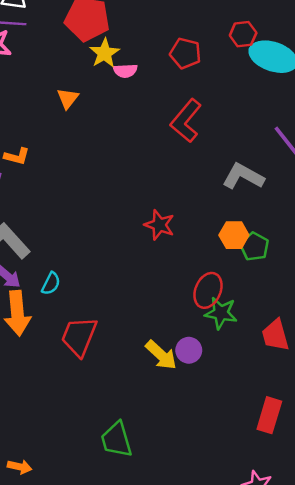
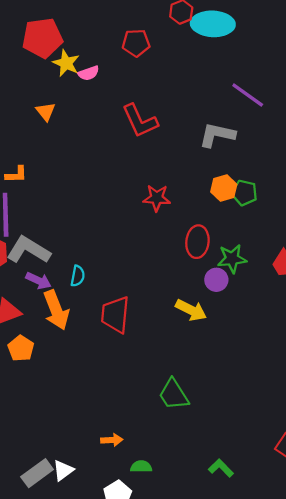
red L-shape: (186, 121) -> (140, 121), moved, turned -48
red ellipse: (208, 290) -> (197, 242), moved
purple circle: (189, 350) -> (216, 280), moved
orange arrow: (20, 467) -> (112, 440), moved

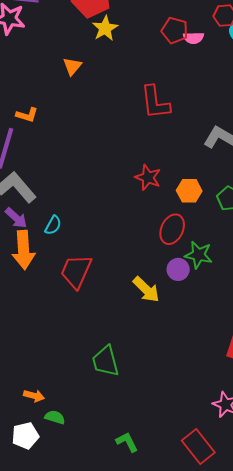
pink semicircle: (89, 73) -> (194, 38), moved
orange hexagon: (224, 188) -> (189, 191), moved
orange arrow: (112, 440) -> (34, 396), moved

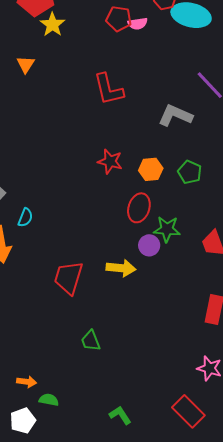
red trapezoid: (76, 271) -> (69, 278), moved
yellow arrow: (146, 289) -> (121, 268), turned -32
green trapezoid: (106, 361) -> (91, 341), size x0.7

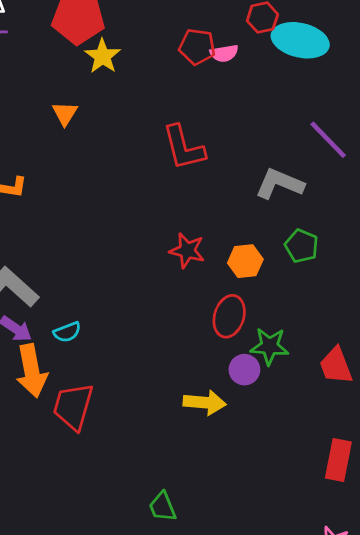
green pentagon: (190, 172) -> (302, 246), moved
cyan semicircle: (25, 218) -> (67, 332), turned 48
red trapezoid: (69, 278) -> (73, 406), moved

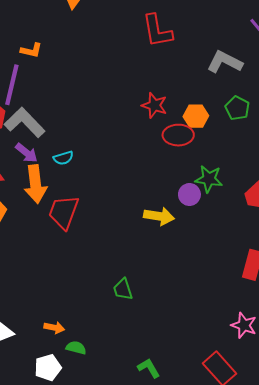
red ellipse: (229, 316) -> (178, 135), moved, turned 68

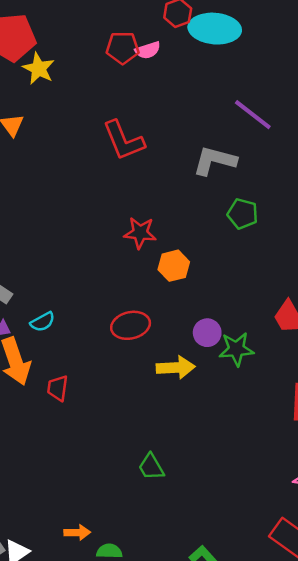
orange hexagon: (196, 116) -> (174, 266), moved
red ellipse: (178, 135) -> (131, 325), moved
green star: (209, 179) -> (236, 349), moved
red trapezoid: (64, 212) -> (58, 388), size x0.6

